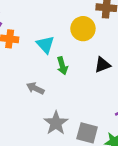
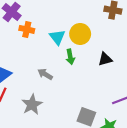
yellow circle: (83, 29) -> (80, 34), moved
gray star: (56, 123) -> (32, 105), moved

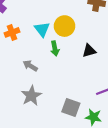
orange cross: (27, 29) -> (12, 32), moved, turned -32
gray star: (32, 105) -> (31, 96), moved

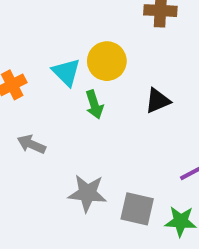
gray arrow: (30, 66) -> (31, 144), moved
gray star: (31, 96) -> (87, 193), moved, turned -30

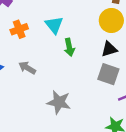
yellow circle: (107, 61) -> (111, 20), moved
gray square: (137, 209) -> (108, 74), moved

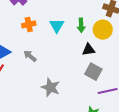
green arrow: (69, 47) -> (81, 25), moved
black triangle: (109, 49) -> (89, 50), moved

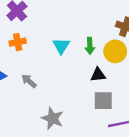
orange cross: (29, 24) -> (18, 42), moved
gray square: (93, 72) -> (103, 101), turned -30

